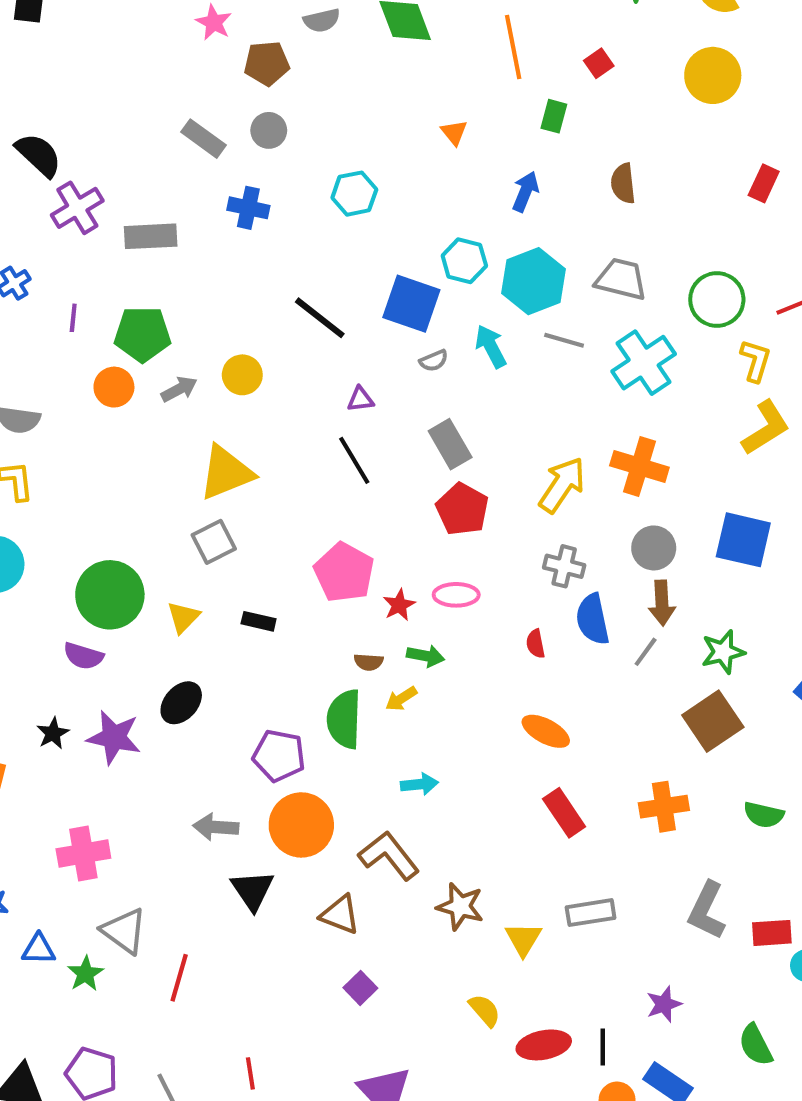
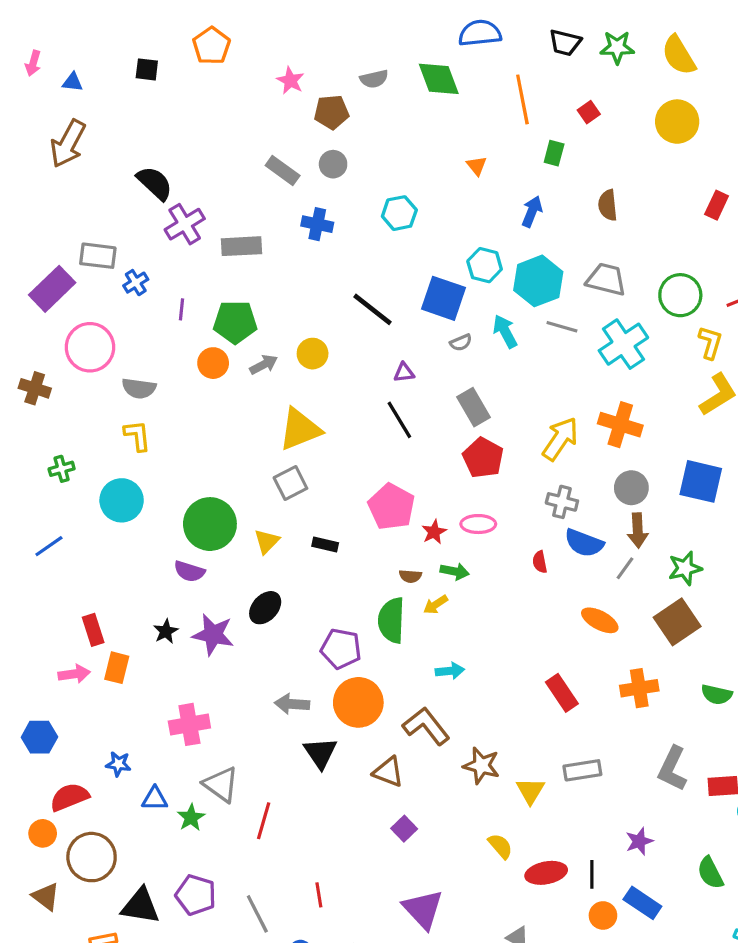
blue semicircle: (593, 619) -> (584, 543), turned -57
orange ellipse: (546, 731) -> (600, 620), moved

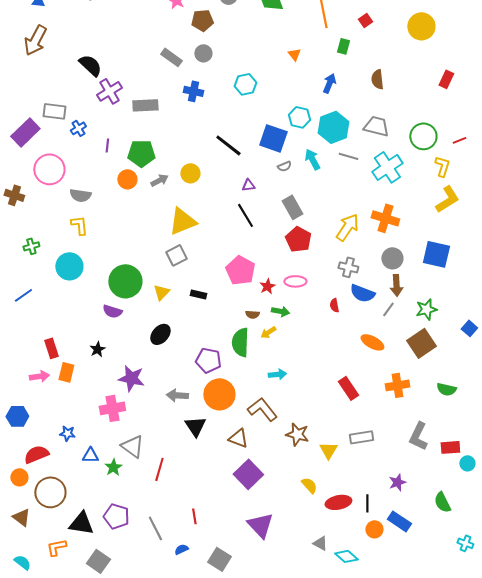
purple star: (213, 635) -> (131, 378), moved
purple square: (404, 829) -> (248, 474), size x1.8

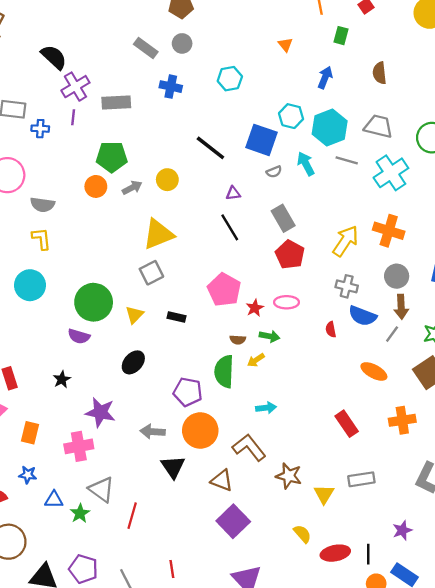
blue cross: (78, 128) -> (40, 129), turned 35
purple line: (107, 145) -> (73, 117), moved
orange rectangle: (66, 372) -> (30, 433), moved

